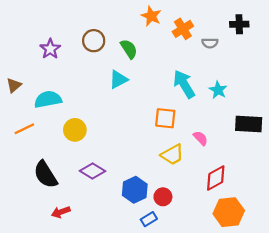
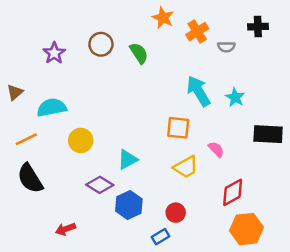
cyan triangle: (118, 79) -> (128, 159), moved
black semicircle: (46, 175) -> (30, 178), moved
blue hexagon: (135, 190) -> (129, 205), moved

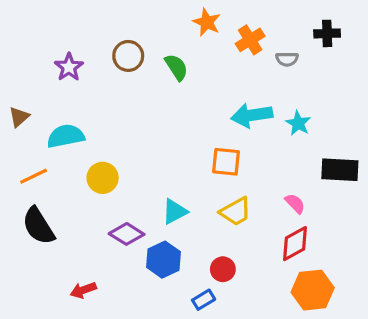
cyan arrow: (198, 91) -> (252, 115), turned -68
pink semicircle: (216, 149) -> (295, 203), moved
cyan triangle: (128, 159) -> (175, 211), moved

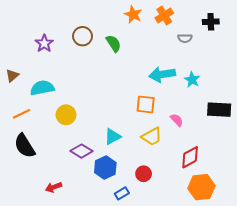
orange cross: (250, 40) -> (164, 16), moved
pink semicircle: (295, 203) -> (177, 120), moved
blue rectangle: (204, 300) -> (122, 193), moved

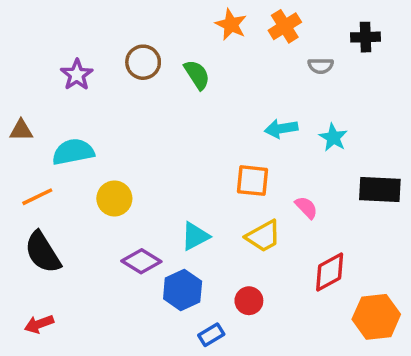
cyan arrow: (162, 74) -> (281, 129), size x0.7
brown triangle: (12, 76) -> (21, 130), turned 40
red arrow: (54, 187) -> (39, 324), moved
orange hexagon: (201, 187) -> (376, 317), moved

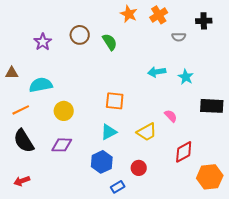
orange square: (253, 181) -> (115, 101), moved
purple diamond: (141, 261) -> (62, 145), moved, turned -30

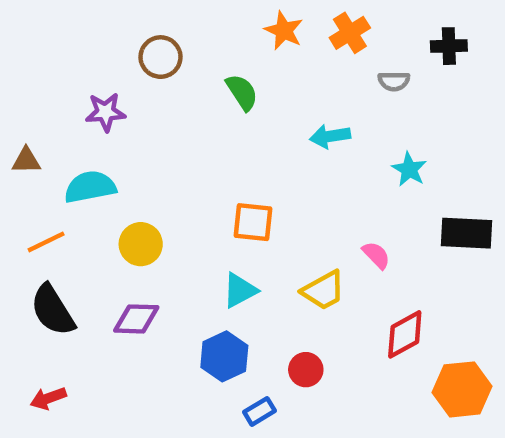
brown circle: (80, 35) -> (161, 57), moved
purple star: (43, 42) -> (105, 112), moved, turned 30
cyan arrow: (157, 72) -> (330, 136), moved

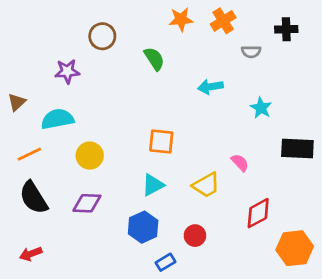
orange star: (284, 31) -> (181, 19), turned -30
brown triangle: (26, 160) -> (17, 102), turned -42

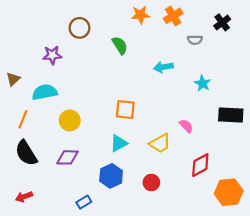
black cross: (286, 29) -> (222, 22), turned -35
orange line: (29, 154) -> (23, 119), turned -42
blue rectangle: (166, 262) -> (84, 202), moved

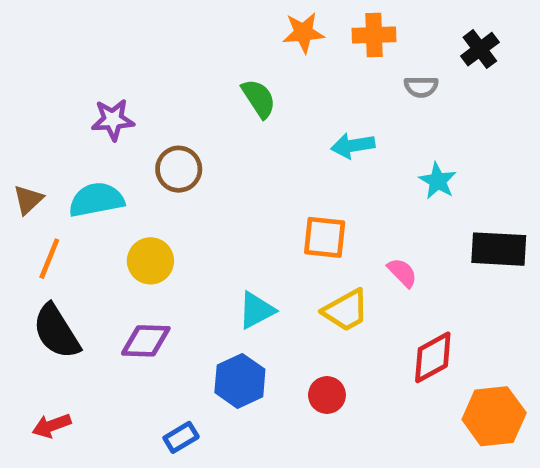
orange cross: (173, 16) -> (374, 35), turned 30
brown circle: (79, 28) -> (179, 169), moved
brown triangle: (13, 79) -> (28, 200), moved
orange square: (125, 110) -> (325, 237), moved

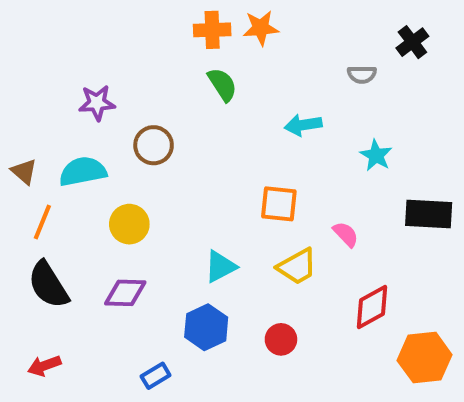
orange cross: (374, 35) -> (212, 30), moved
brown triangle: (28, 200) -> (24, 172), turned -36

